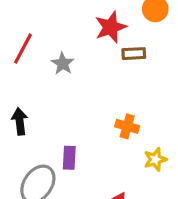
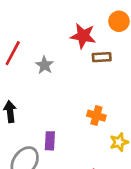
red star: (111, 27) -> (83, 36), turned 30

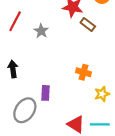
brown rectangle: (102, 57) -> (88, 24), turned 40

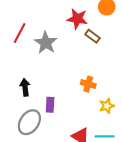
gray star: (41, 31) -> (46, 43), size x1.5
black arrow: (13, 69) -> (25, 87), moved

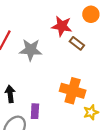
gray star: (46, 43) -> (31, 50), turned -30
orange cross: (88, 84) -> (73, 91), size x1.6

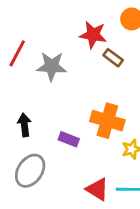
purple rectangle: (35, 111) -> (69, 139), moved, turned -72

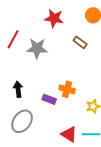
red star: (93, 35) -> (54, 18), moved
orange cross: (107, 121) -> (67, 89), moved, size x0.7

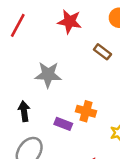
red line: (13, 39) -> (18, 25), moved
gray star: (37, 48) -> (48, 75), moved

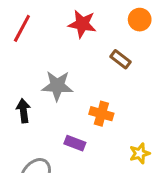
black arrow: (24, 111) -> (23, 111), moved
orange cross: (86, 111) -> (101, 114), moved

